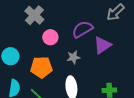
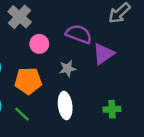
purple semicircle: (82, 29) -> (79, 34), turned 50

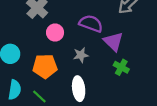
purple triangle: (103, 54) -> (113, 41), turned -40
green cross: (112, 109) -> (121, 67), moved, turned 32

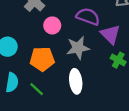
gray star: (81, 55) -> (78, 48), size x1.5

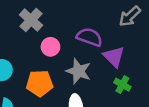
gray star: (78, 48) -> (79, 71), turned 30

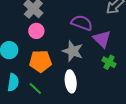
pink circle: (50, 47) -> (36, 31), moved

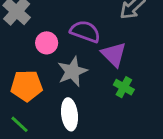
pink circle: (36, 31) -> (47, 43), moved
gray star: (73, 51) -> (72, 71), turned 30

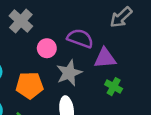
purple triangle: (114, 54) -> (105, 58), turned -50

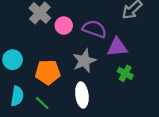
pink circle: (47, 48) -> (64, 26), moved

